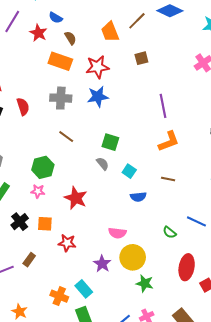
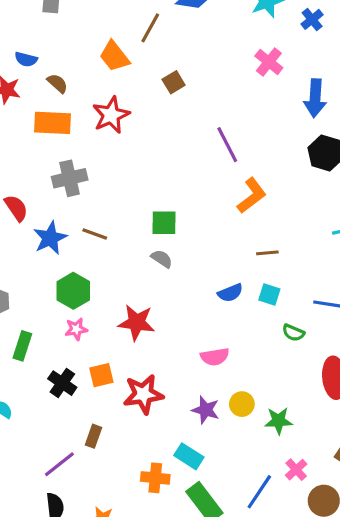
blue star: (98, 97) -> (50, 238), moved
cyan square: (129, 171) -> (269, 295), moved
red star: (67, 243) -> (143, 394), size x1.4
yellow circle: (133, 257) -> (242, 404), moved, size x0.6

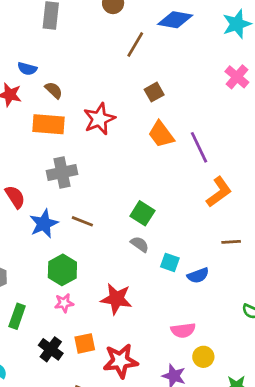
orange trapezoid: (114, 56) -> (161, 134), moved
green square: (164, 223) -> (142, 213), turned 30
cyan square: (269, 295) -> (170, 262), moved
yellow circle: (242, 404) -> (203, 357), moved

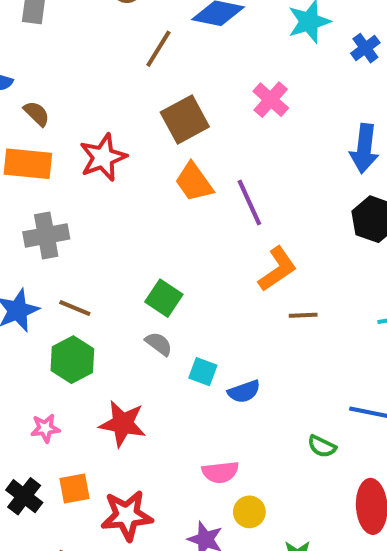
pink cross: (237, 77) -> (271, 100), moved
brown square: (154, 92) -> (185, 120), size x1.6
brown line: (231, 242) -> (303, 315), moved
green hexagon: (62, 270) -> (72, 360), moved

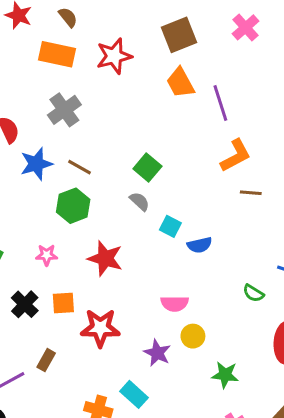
gray cross: (46, 235) -> (64, 110), turned -32

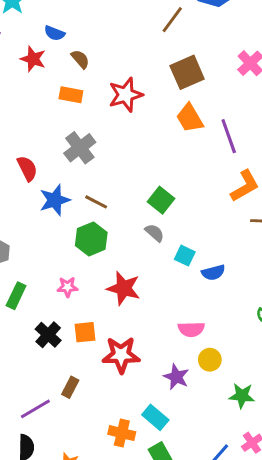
orange rectangle: (57, 54) -> (71, 95), size x0.7

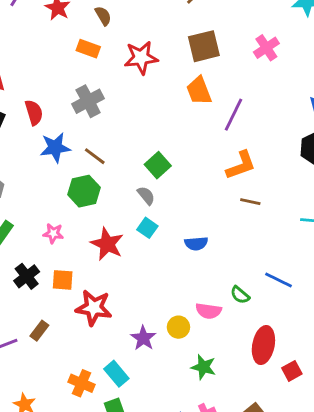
purple line: (229, 136) -> (234, 115), turned 36
cyan square: (185, 256) -> (147, 228), moved
pink semicircle: (191, 329) -> (208, 311), moved

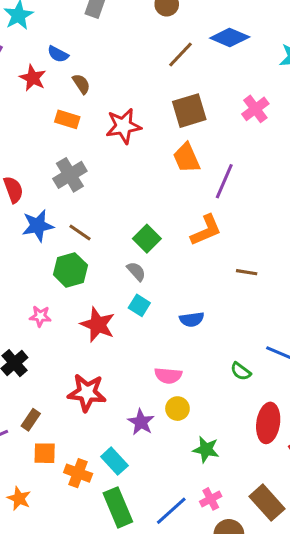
orange L-shape: (241, 165) -> (206, 230), moved
orange square: (63, 280) -> (45, 453), moved
pink semicircle: (208, 311) -> (168, 375), moved

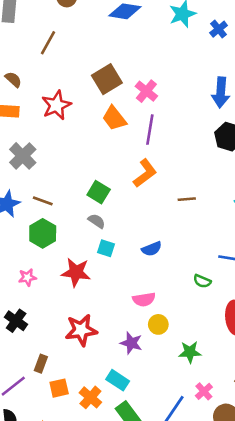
brown line: (181, 55) -> (48, 43), moved
pink cross: (255, 109) -> (146, 91), moved
orange cross: (78, 473) -> (90, 397), turned 35

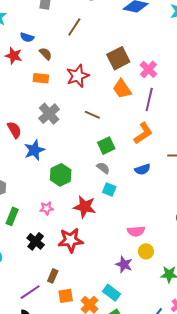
green square: (99, 192) -> (106, 146), turned 30
brown line: (43, 201) -> (92, 115), moved
blue semicircle: (152, 249) -> (142, 169), moved
red star: (81, 330) -> (71, 240), moved

